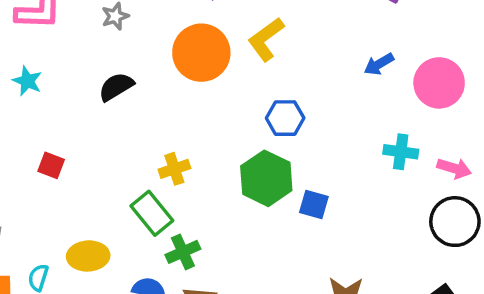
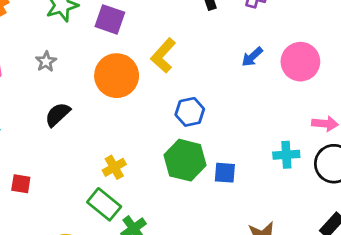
cyan cross: (401, 152) -> (286, 155), moved

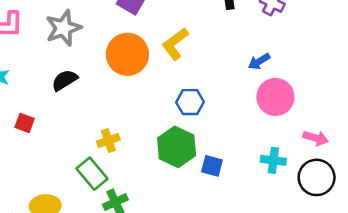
gray star: (46, 62) -> (63, 28), size x1.8
pink circle: (300, 62) -> (275, 97), moved
red square: (21, 184) -> (25, 123), moved

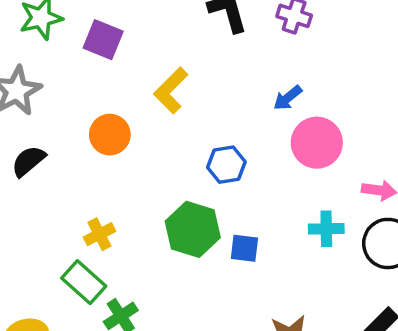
orange circle: (127, 54) -> (110, 135), moved, size x0.7
blue hexagon: (190, 102) -> (226, 165), moved

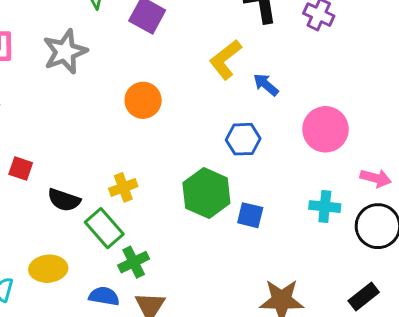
yellow L-shape: (171, 90) -> (225, 59), moved
blue arrow: (288, 98) -> (266, 85), moved, turned 72
black semicircle: (28, 161) -> (64, 200), moved, turned -128

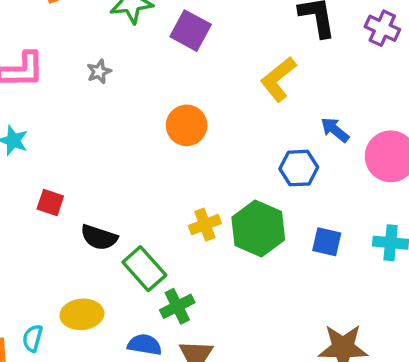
gray star: (65, 52) -> (99, 72), size x0.5
blue arrow: (266, 85) -> (335, 130), moved
yellow cross: (123, 187) -> (205, 225), moved
blue square: (250, 215) -> (327, 242), moved

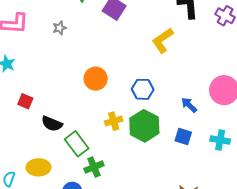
orange circle: (187, 125) -> (96, 79), moved
blue arrow: (335, 130) -> (189, 105), moved
blue hexagon: (299, 168) -> (143, 89), moved

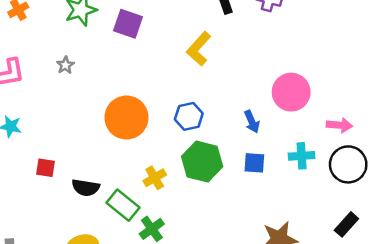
orange circle: (96, 79) -> (126, 118), size x1.4
blue arrow: (189, 105) -> (252, 122), turned -144
yellow cross: (114, 121) -> (155, 178), moved

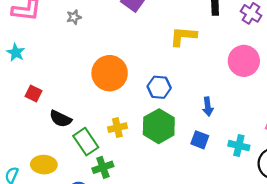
yellow L-shape: (199, 49) -> (183, 36), turned 36
pink circle: (291, 92) -> (244, 61), moved

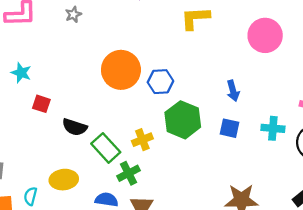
cyan star: (16, 52) -> (21, 73), moved
blue hexagon: (159, 87) -> (160, 82), moved
yellow cross: (117, 128) -> (142, 140), moved

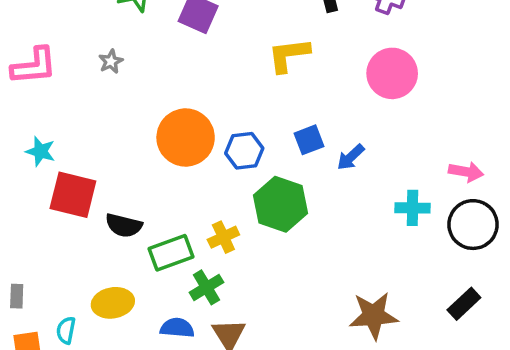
blue arrow: (233, 91) -> (351, 157), turned 66
red square: (41, 104) -> (73, 195), size x1.8
blue square: (229, 128) -> (309, 140), moved, turned -30
green rectangle: (106, 148) -> (171, 253), turned -64

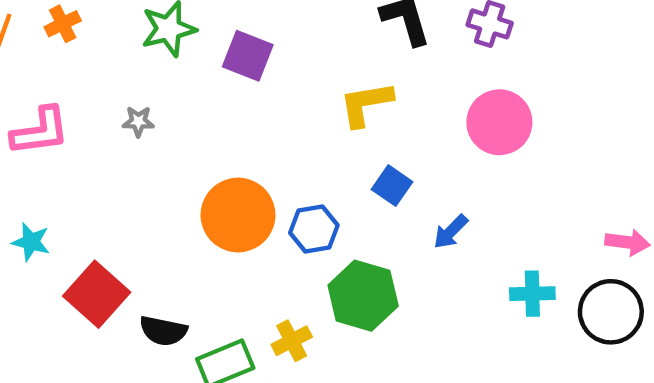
gray star: (111, 61) -> (138, 121), turned 30
blue square: (309, 140) -> (392, 186), moved, turned -32
cyan star: (41, 151) -> (31, 242), moved
pink arrow: (466, 172) -> (627, 242), moved
red square: (73, 195) -> (97, 294), turned 30

